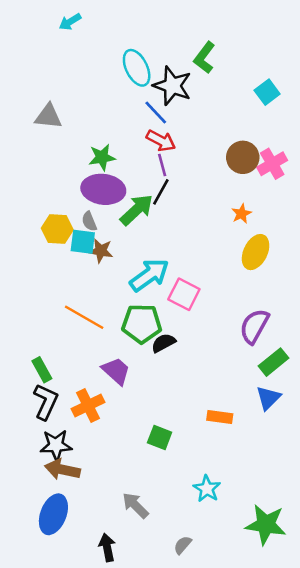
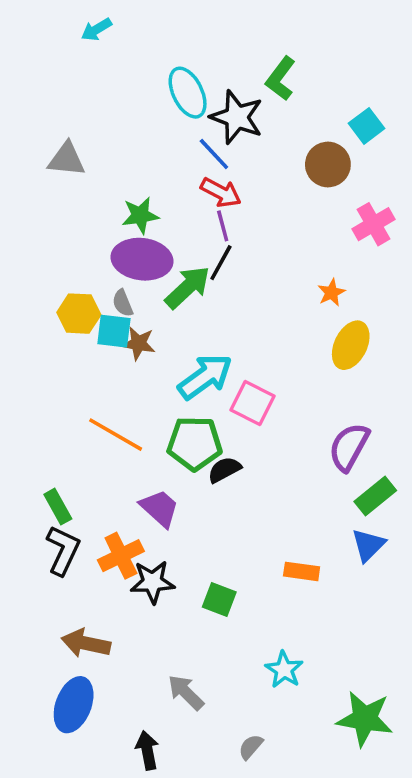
brown circle: (243, 157) -> (328, 165), moved
black star: (56, 445) -> (153, 582), moved

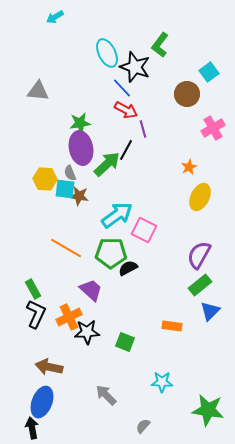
purple line: (223, 226) -> (143, 129), moved
purple ellipse: (142, 259) -> (81, 148), turned 72
green rectangle: (375, 496) -> (200, 285), moved
cyan star: (284, 670) -> (162, 382), turned -30
black arrow: (147, 750) -> (32, 428), moved

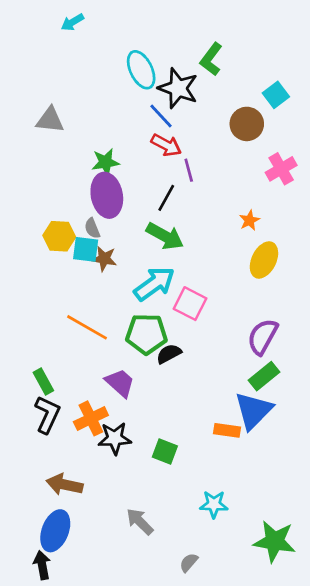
green arrow: (107, 164) -> (165, 236), moved, turned 72
blue triangle: (210, 311) -> (253, 411), moved, size x1.5

